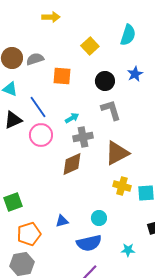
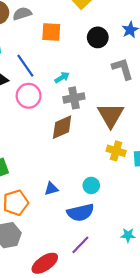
gray L-shape: (111, 110) -> (123, 69), moved
brown triangle: (117, 153) -> (111, 115), turned -32
cyan star: (128, 250) -> (128, 235), moved

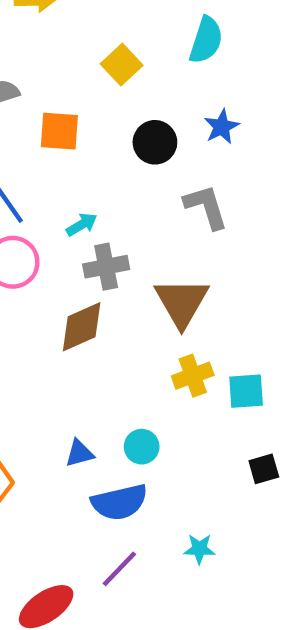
yellow cross: (116, 151) -> (193, 376), turned -36
blue triangle: (51, 189) -> (79, 453), moved
cyan star: (128, 235) -> (199, 549), moved

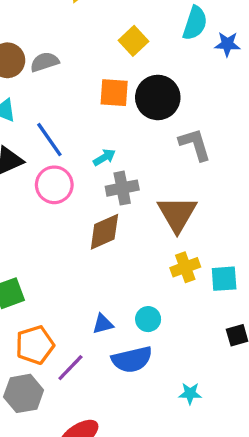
blue star: (222, 127) -> (227, 44), moved, turned 30
orange square: (59, 131) -> (114, 93), moved
black circle: (155, 142) -> (158, 97), size x1.4
purple line: (119, 569) -> (70, 368), moved

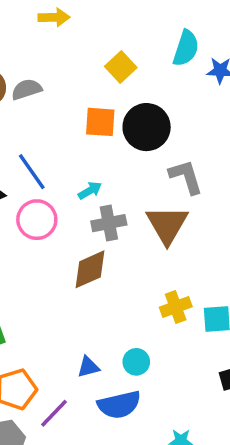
brown triangle: (177, 214) -> (167, 225), moved

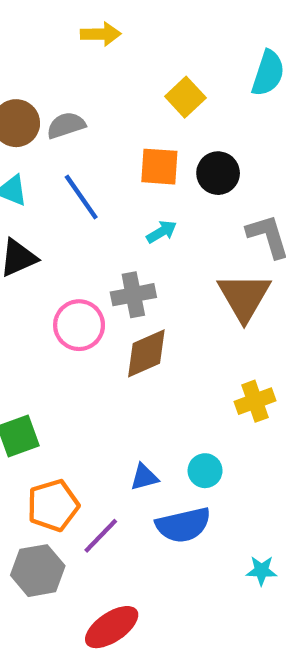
black circle: (147, 127) -> (218, 173), size x0.7
blue line: (32, 172) -> (81, 197), moved
cyan arrow: (90, 190) -> (162, 232), moved
pink circle: (37, 220) -> (79, 325), moved
gray cross: (109, 223) -> (133, 295), moved

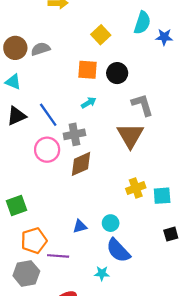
blue line: (81, 197) -> (48, 115), moved
blue semicircle: (183, 525) -> (118, 250), moved, turned 60
purple line: (101, 536) -> (58, 256), turned 50
cyan star: (262, 571) -> (102, 273), moved

